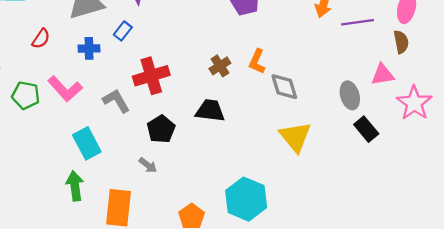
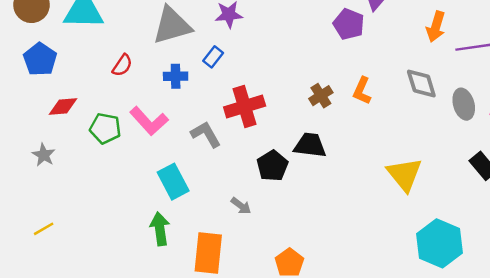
gray diamond: (284, 87) -> (421, 84), moved
gray ellipse: (350, 95) -> (464, 104), moved
black pentagon: (161, 129) -> (272, 166), moved
cyan hexagon: (246, 199) -> (440, 243), moved

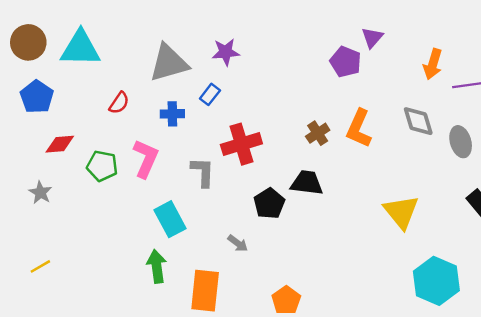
orange L-shape: (362, 91) -> (359, 128), size x1.4
pink L-shape: (149, 121) -> (146, 159), turned -114
gray L-shape: (206, 134) -> (203, 172), turned 32

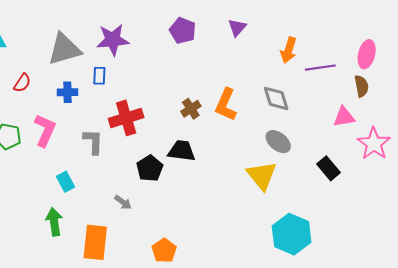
purple star: (226, 52) -> (113, 40), size x1.4
purple pentagon: (346, 62) -> (183, 31), moved
blue rectangle: (210, 94) -> (99, 76), turned -36
gray ellipse: (461, 142) -> (278, 142), moved, turned -35
cyan rectangle: (170, 219) -> (65, 182), size x0.7

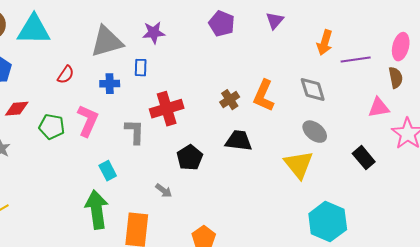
purple star: (113, 40) -> (154, 33), size x0.7
black trapezoid: (182, 151) -> (239, 141), moved
green arrow: (54, 222) -> (97, 210), size x1.4

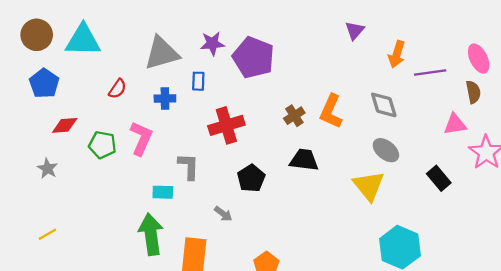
purple triangle: (275, 21) -> (355, 31), moved
purple pentagon: (222, 24) -> (253, 57), moved, size x1.5
pink ellipse: (401, 47) -> (479, 59), turned -40
gray L-shape: (135, 132) -> (189, 166), moved
cyan rectangle: (108, 171) -> (163, 192), turned -60

